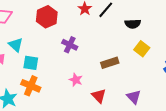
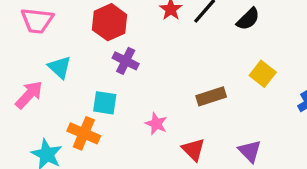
black semicircle: (133, 24) -> (248, 19), moved, turned -42
purple cross: (70, 45) -> (126, 61), moved
cyan square: (31, 63) -> (105, 103), moved

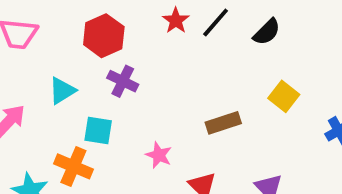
cyan triangle: (60, 67) -> (62, 91), moved, turned 45

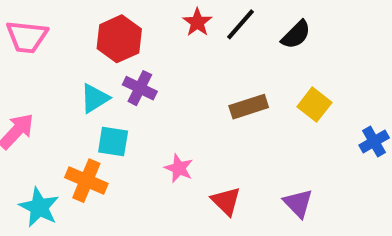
cyan triangle: (62, 91) -> (95, 98), moved
brown rectangle: (223, 123) -> (249, 107), moved

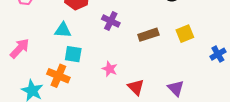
purple cross: (140, 88) -> (111, 21), moved
cyan triangle: (95, 98) -> (63, 30), turned 36
yellow square: (314, 105) -> (185, 34), turned 30

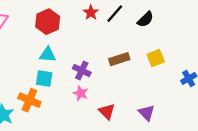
purple cross: (111, 21) -> (82, 71), moved
cyan triangle: (63, 30) -> (48, 55), moved

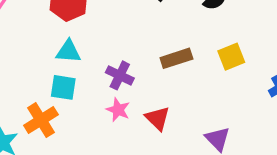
orange cross: (29, 100) -> (41, 120), turned 35
red triangle: (107, 111) -> (158, 118), moved

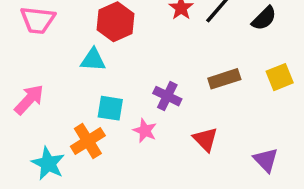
cyan triangle: (68, 51) -> (93, 60), moved
pink star: (118, 110) -> (145, 131), moved

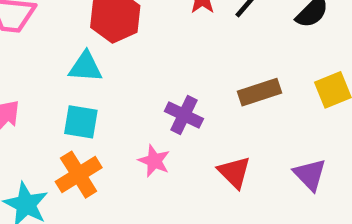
cyan square: (110, 108) -> (81, 122), moved
purple triangle: (266, 160) -> (310, 175), moved

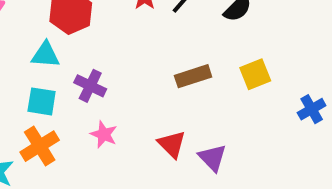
purple cross: (184, 115) -> (90, 86), moved
purple triangle: (310, 175) -> (213, 158), moved

